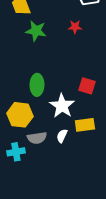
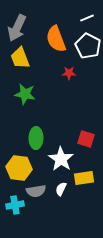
red star: (75, 27) -> (69, 73), moved
green star: (36, 31) -> (25, 94), moved

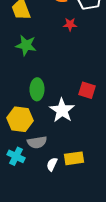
yellow rectangle: (84, 178) -> (74, 158), moved
white semicircle: (61, 189) -> (52, 164), moved
cyan cross: (15, 205) -> (16, 156), turned 36

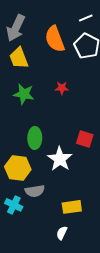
red star: (70, 24) -> (62, 88), moved
white semicircle: (52, 164) -> (62, 233), moved

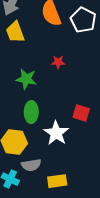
green star: (24, 94) -> (26, 79), moved
yellow rectangle: (72, 207) -> (57, 181), moved

